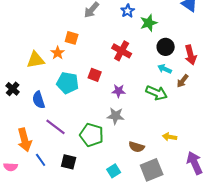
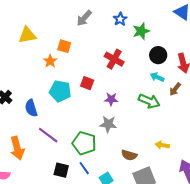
yellow triangle: (36, 60) -> (27, 35), moved
blue line: (41, 160) -> (84, 168), moved

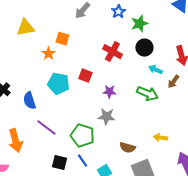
black circle: (158, 55) -> (144, 48), moved

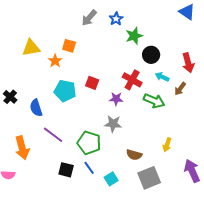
blue star: (118, 12) -> (116, 19), moved
green star: (139, 24) -> (134, 36), moved
yellow triangle: (25, 28) -> (31, 48), moved
red cross: (112, 52) -> (132, 80), moved
yellow arrow: (160, 138) -> (167, 145), turned -80

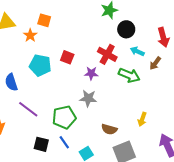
green pentagon: (89, 143) -> (64, 117), turned -30

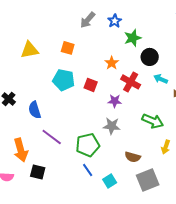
orange star: (30, 35) -> (112, 63), moved
cyan pentagon: (40, 65) -> (64, 80), moved
green arrow: (129, 75) -> (153, 121), moved
black square: (41, 144) -> (38, 172), moved

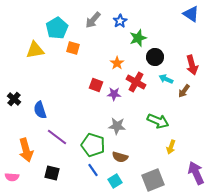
cyan pentagon: (64, 80) -> (57, 28), moved, turned 30
purple star: (115, 101) -> (114, 94), moved
green pentagon: (88, 145) -> (93, 145), turned 30
brown semicircle: (133, 157) -> (120, 157), moved
black square: (38, 172) -> (52, 173), moved

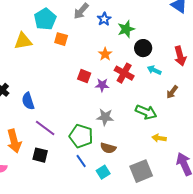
blue star: (120, 21) -> (104, 19), moved
brown arrow: (184, 91) -> (172, 92), moved
yellow arrow: (171, 147) -> (159, 138), turned 80
black square: (52, 173) -> (40, 155), moved

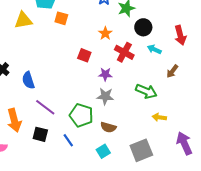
purple star: (102, 85) -> (105, 74), moved
blue line: (81, 161) -> (68, 140), moved

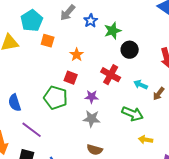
orange star: (105, 33) -> (77, 55), moved
cyan arrow: (154, 49) -> (141, 85), moved
green pentagon: (81, 115) -> (56, 98), moved

